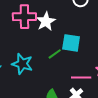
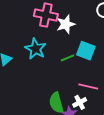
cyan star: (22, 64) -> (35, 49), moved

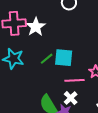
cyan square: (86, 51) -> (64, 58), moved

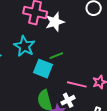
cyan square: (64, 58) -> (43, 69), moved

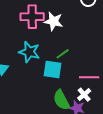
white star: (55, 22) -> (53, 21), turned -30

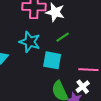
green line: (63, 54) -> (63, 37), moved

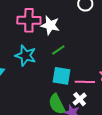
cyan square: (52, 60) -> (62, 76), moved

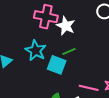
cyan square: (62, 76) -> (57, 65), moved

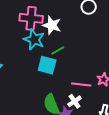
cyan star: (36, 50) -> (34, 39), moved

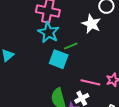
white star: (52, 25) -> (91, 24), moved

